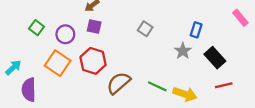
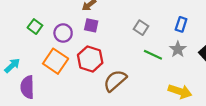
blue rectangle: (196, 30) -> (181, 24), moved
green line: (157, 86) -> (153, 55), moved

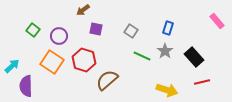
purple square: (91, 25) -> (96, 29), moved

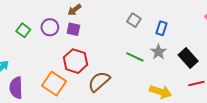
purple square: (96, 29) -> (73, 29), moved
gray square: (131, 31) -> (134, 20), moved
purple circle: (59, 36) -> (50, 27), moved
orange square: (52, 62) -> (54, 84), moved

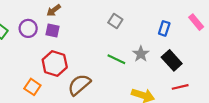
blue rectangle: (162, 28) -> (164, 28), moved
orange square: (54, 84) -> (32, 87), size x0.7

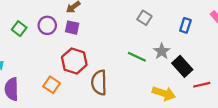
gray square: (115, 21) -> (144, 18), moved
black rectangle: (172, 60) -> (182, 66), moved
brown semicircle: (79, 85) -> (99, 83), turned -50

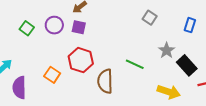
green line: (137, 57) -> (135, 64), moved
orange square: (52, 85) -> (52, 75), moved

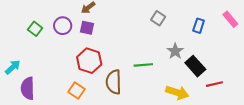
green line: (135, 64) -> (143, 65), turned -30
orange square: (52, 75) -> (76, 90), moved

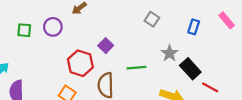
purple square: (87, 28) -> (106, 46), moved, turned 32
green square: (35, 29) -> (24, 30), turned -32
red line: (214, 84) -> (210, 87), turned 42

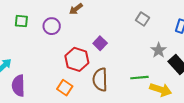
green square: (24, 30) -> (21, 21), moved
green line: (136, 68) -> (139, 78), moved

